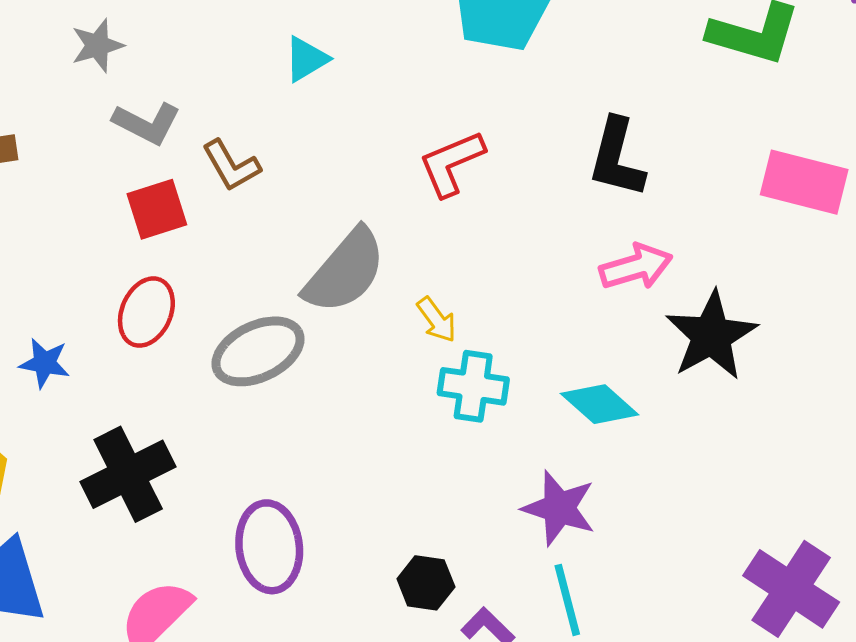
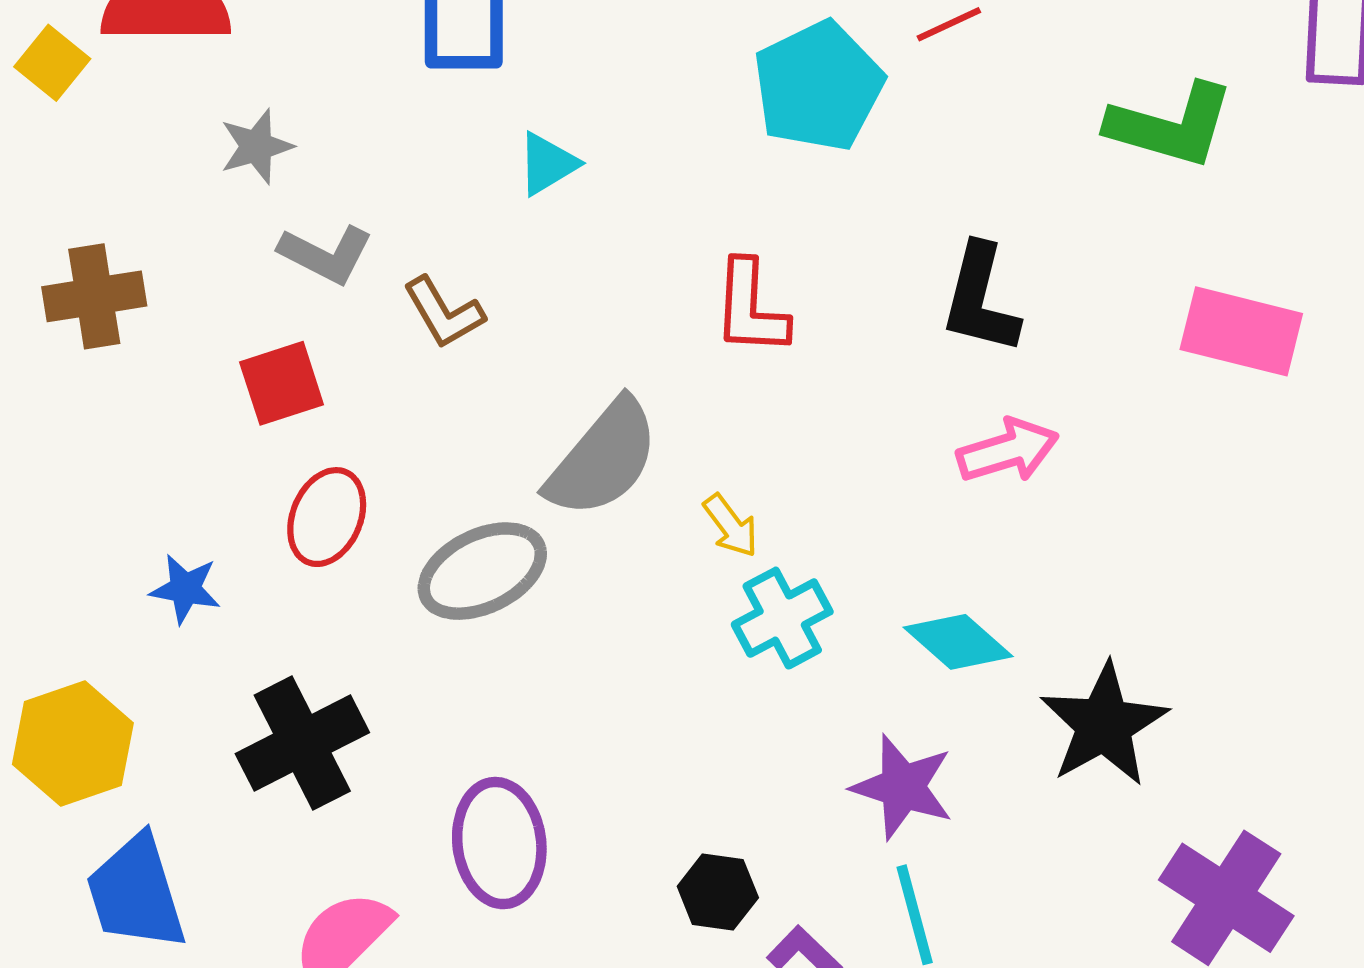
red L-shape: (452, 163) -> (750, 308), turned -64
red square: (157, 209) -> (282, 383), moved
black star: (711, 336) -> (1104, 725), moved
cyan cross: (473, 386) -> (782, 618), turned -36

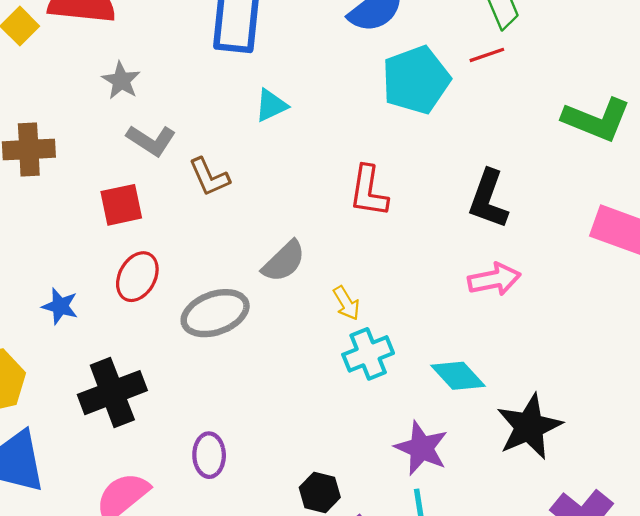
gray star: (256, 146) -> (121, 81), turned -30
gray semicircle: (603, 459) -> (284, 261), size x0.7
purple ellipse: (499, 843) -> (209, 455), size x0.7

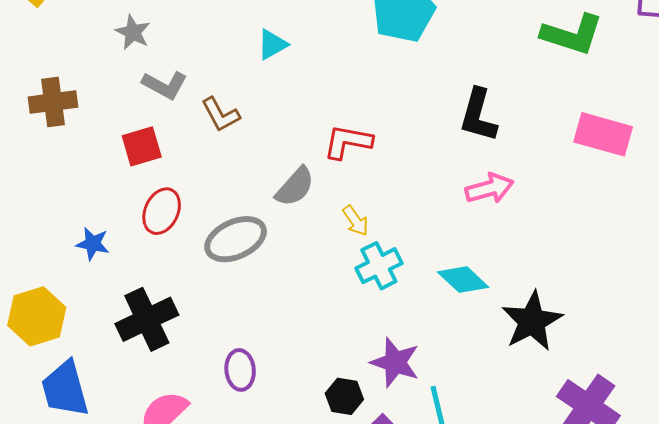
red L-shape: (369, 191) -> (348, 142), moved, turned 96
purple star: (421, 448) -> (395, 362), moved

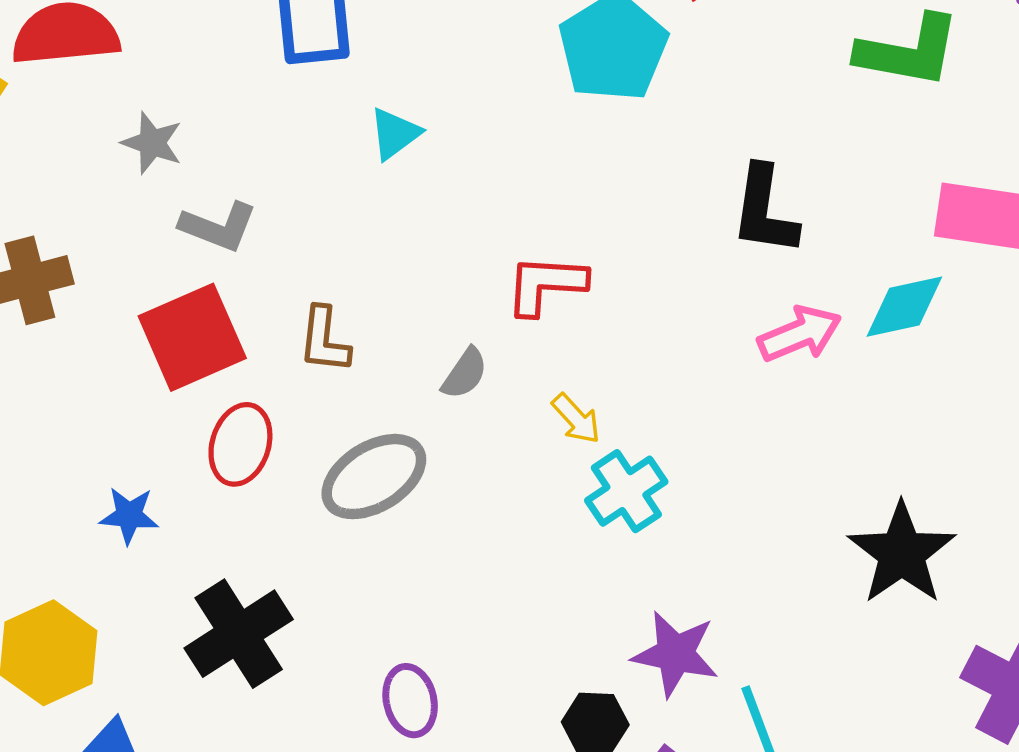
brown L-shape: (221, 115) -> (324, 340), moved, turned 42
red square: (142, 146) -> (192, 337), size x1.5
gray semicircle: (295, 187) -> (465, 373), size x0.7
cyan diamond: (463, 280) -> (904, 307), moved, turned -48

